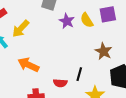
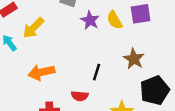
orange arrow: (28, 65) -> (41, 72), turned -40
black line: (79, 74) -> (97, 72), moved

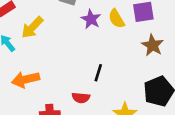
brown star: (134, 59) -> (153, 45), moved
orange arrow: (41, 72) -> (25, 79), moved

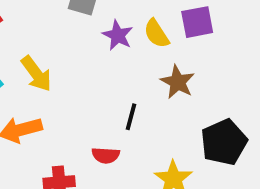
yellow arrow: (32, 27) -> (36, 74), moved, turned -80
brown star: (153, 45) -> (178, 82), moved

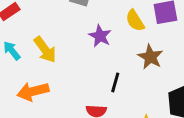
purple star: (118, 35) -> (100, 36), moved

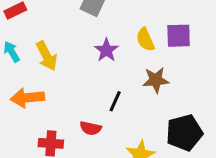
brown star: (150, 57) -> (156, 80), turned 30

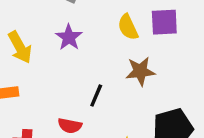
purple star: (106, 50) -> (69, 37), moved

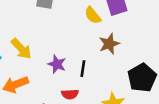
purple star: (69, 37) -> (57, 64), moved

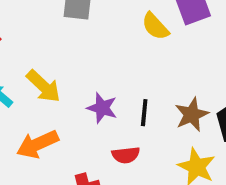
brown star: (109, 44) -> (192, 115), moved

